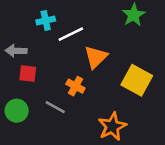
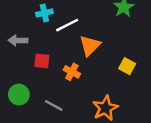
red square: (28, 74) -> (42, 61), moved
yellow square: (137, 80) -> (127, 66), size x0.6
gray line: (55, 107) -> (54, 105), moved

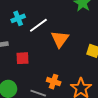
orange cross: (72, 72) -> (54, 82), moved

